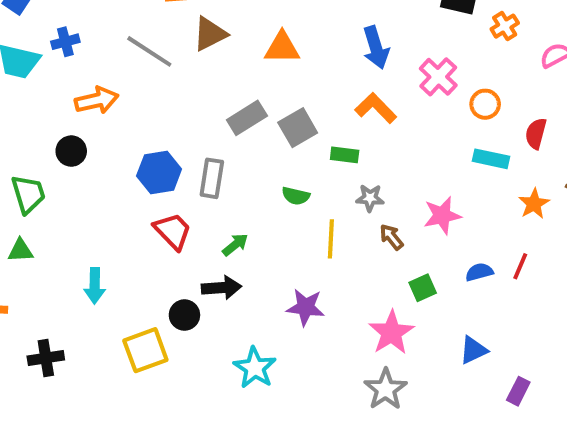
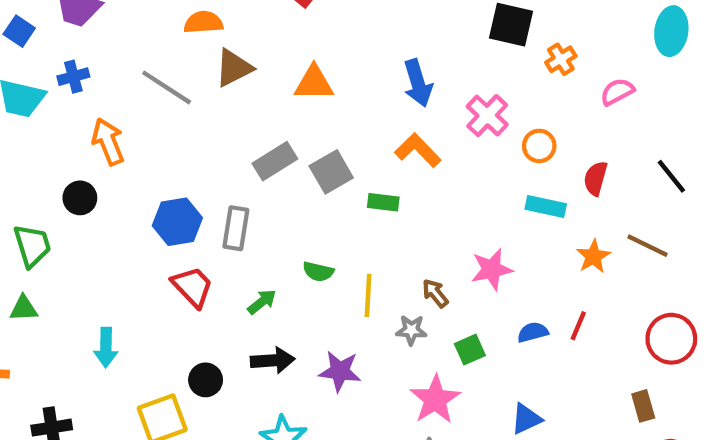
orange arrow: (97, 100) -> (108, 142), turned -99
green semicircle: (296, 196) -> (318, 272), moved
gray star: (370, 198) -> (411, 330), moved
black arrow: (222, 288) -> (273, 360), moved

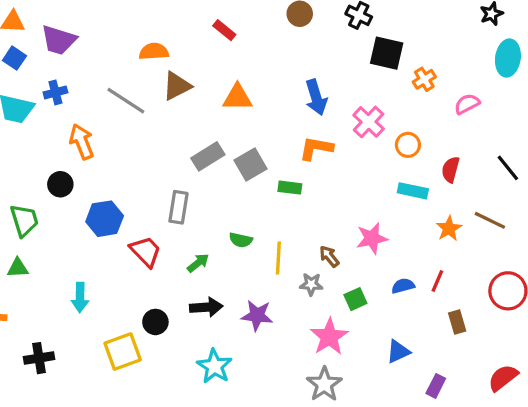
orange L-shape: (418, 150) -> (316, 148), turned -36
blue hexagon: (177, 222) -> (105, 219), moved
brown rectangle: (643, 406) -> (457, 322), moved

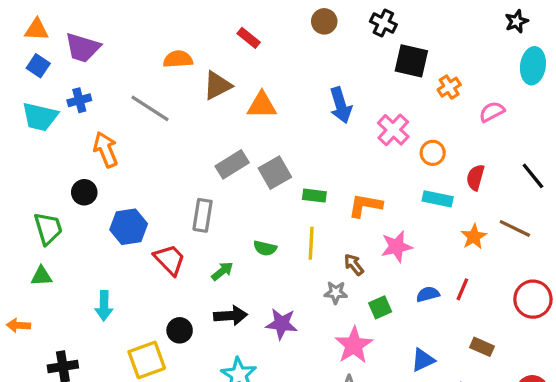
brown triangle: (177, 86) -> (217, 85), moved
orange L-shape: (316, 148) -> (365, 205), moved
yellow line: (278, 258) -> (311, 243), moved
brown rectangle: (457, 322) -> (482, 347), moved, turned -50

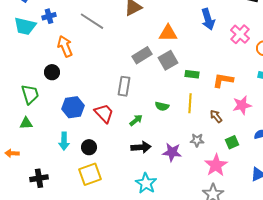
orange triangle: (262, 105) -> (168, 33), moved
blue hexagon: (129, 227) -> (73, 107), moved
gray star: (336, 293) -> (197, 140), moved
black circle: (180, 330) -> (89, 147), moved

